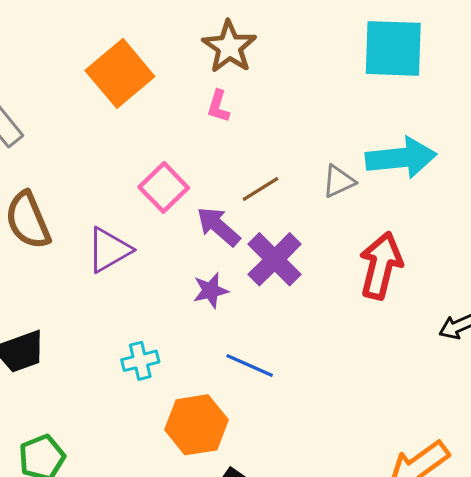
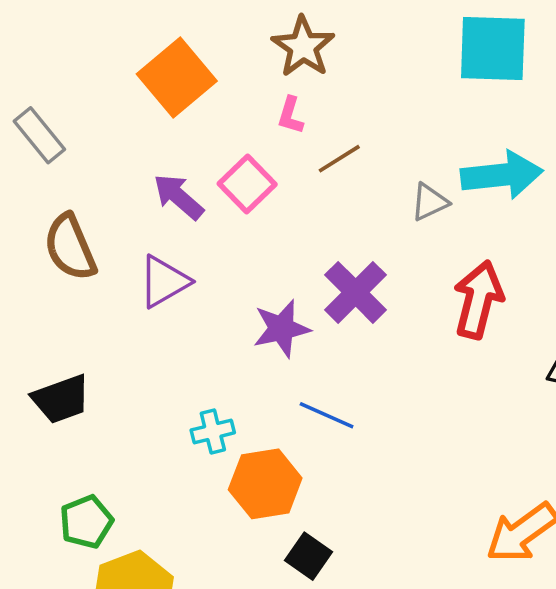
pink square: (164, 187) -> (247, 184), moved
brown line: (261, 189) -> (339, 159), moved
purple arrow: (218, 226) -> (178, 197), moved
purple star: (211, 291) -> (281, 329), size x1.4
cyan cross: (140, 361) -> (213, 431), moved

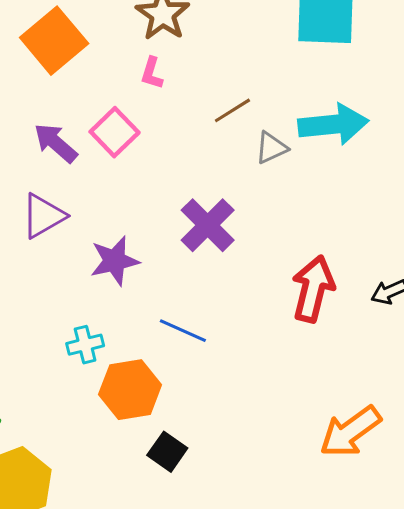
brown line: (339, 159) -> (232, 110), moved
red arrow: (478, 300) -> (313, 289), moved
purple star: (281, 329) -> (115, 261), moved

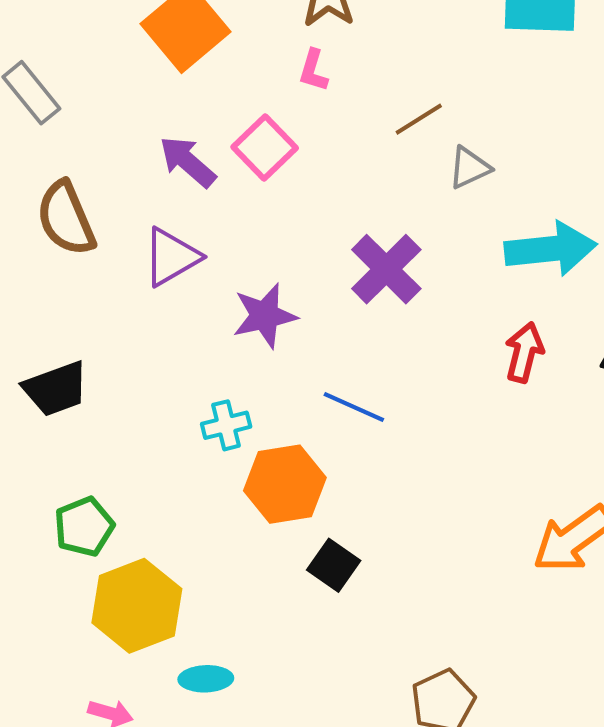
cyan arrow: (333, 124) -> (551, 249), moved
red arrow: (313, 289) -> (524, 352), size x0.7

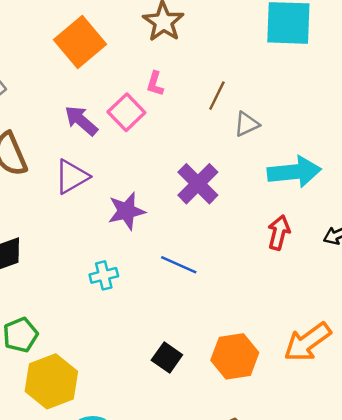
pink L-shape: (313, 70) -> (155, 84), moved
brown line: (419, 119) -> (217, 96), turned -32
orange hexagon: (285, 484) -> (235, 356), moved

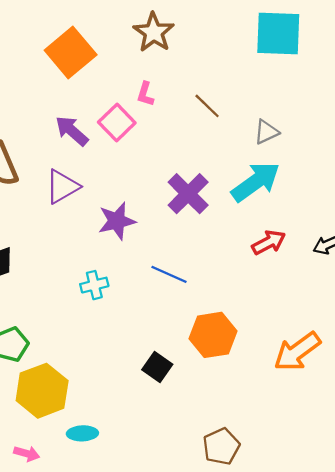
brown line: (217, 96) -> (207, 106), turned -72
gray triangle: (247, 124) -> (266, 132), moved
cyan arrow: (294, 172) -> (256, 182), moved, turned -30
red arrow: (279, 233) -> (269, 242), turned 48
orange hexagon: (235, 356) -> (213, 335), moved

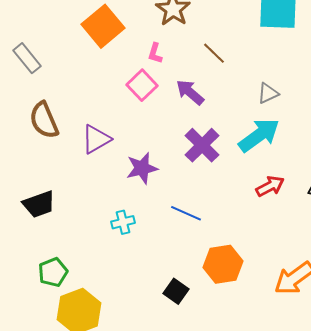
pink L-shape: (145, 94) -> (155, 53), moved
brown line: (207, 106) -> (214, 53), moved
purple arrow: (72, 131) -> (190, 92), moved

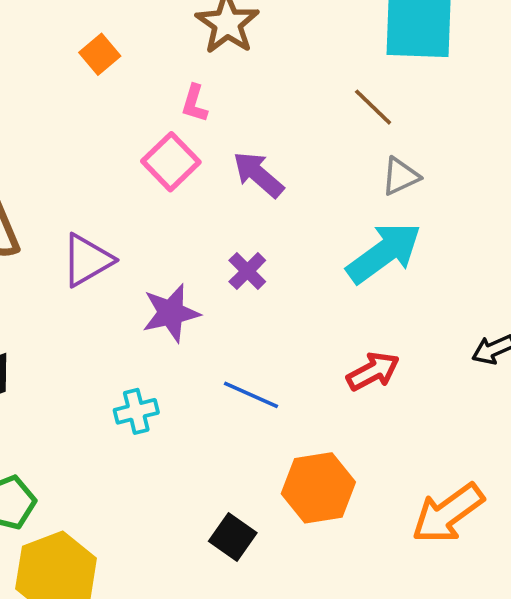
orange square: (103, 26) -> (100, 54), size x0.5
brown line: (214, 53) -> (373, 107), moved
purple cross: (202, 145) -> (247, 271), moved, size x0.6
red arrow: (270, 186) -> (373, 371), moved

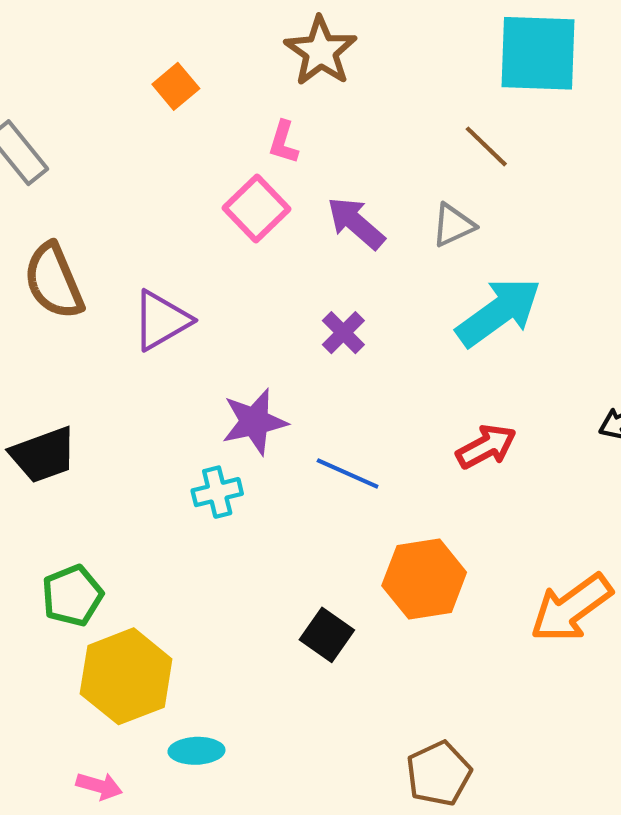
gray triangle: (400, 176) -> (453, 225), moved
purple star: (171, 313) -> (254, 422), moved

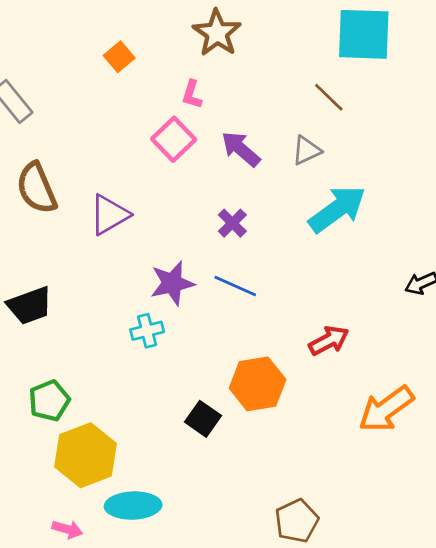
red arrow: (486, 447) -> (329, 341), moved
blue line: (348, 473) -> (235, 286), moved
orange hexagon: (424, 579) -> (258, 384), moved
black square: (327, 635) -> (203, 419), moved
cyan ellipse: (196, 751) -> (133, 506), size x1.5

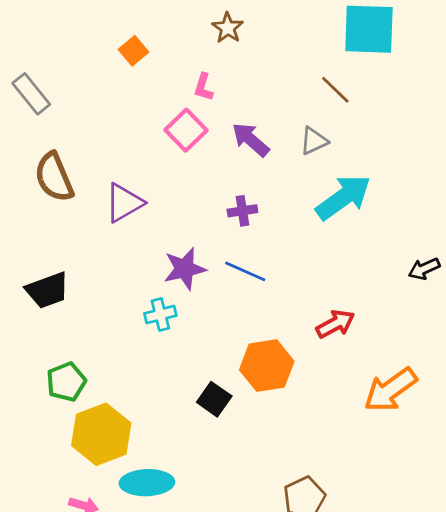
brown star: (217, 33) -> (228, 28), size x0.7
purple cross: (232, 223) -> (242, 211), turned 36

